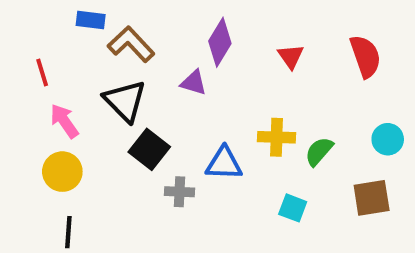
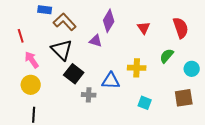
green semicircle: (319, 151) -> (167, 56), moved

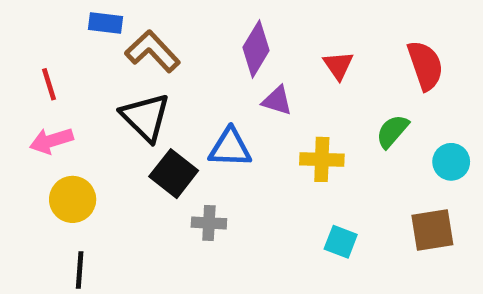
purple triangle: (96, 41) -> (277, 101), moved
pink arrow: (32, 60) -> (51, 141), moved, turned -72
blue triangle: (111, 81) -> (230, 148), moved

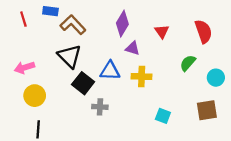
red line: (49, 84) -> (23, 19), moved
yellow cross: (322, 159) -> (142, 76), moved

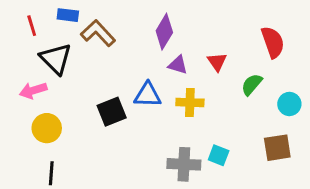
red triangle: (162, 31) -> (217, 62), moved
black triangle: (70, 56) -> (56, 59), moved
black square: (83, 83) -> (112, 112), turned 30
gray cross: (100, 107) -> (184, 164), moved, size x1.5

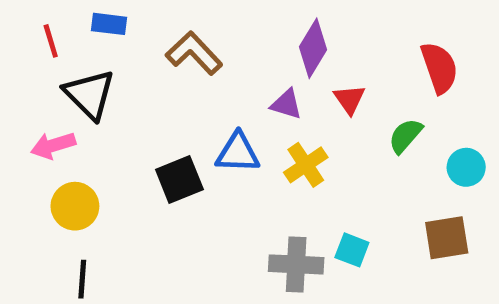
purple diamond: (164, 32) -> (313, 48), moved
brown L-shape: (98, 33) -> (194, 53), moved
yellow cross: (190, 102) -> (306, 165), turned -36

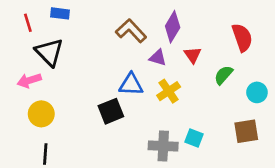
brown L-shape: (194, 53) -> (131, 31), moved
black square: (179, 179) -> (111, 111), moved

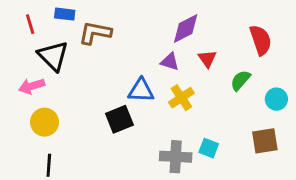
purple diamond: (173, 27) -> (186, 28), turned 32
brown L-shape: (131, 31) -> (95, 33), moved, turned -36

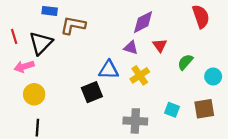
red line: (30, 24) -> (14, 36), moved
red semicircle: (261, 40) -> (201, 16), moved
black triangle: (53, 56) -> (41, 43), turned 30
cyan square: (209, 148) -> (172, 110), moved

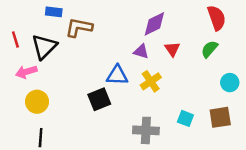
green semicircle: (185, 62) -> (209, 49), moved

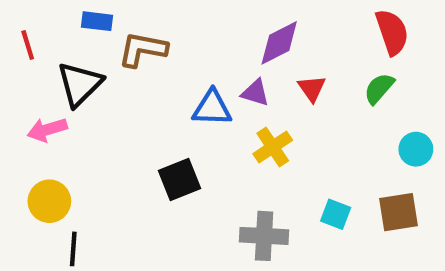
red line: (15, 39) -> (28, 45), moved
blue triangle: (117, 75) -> (212, 108), moved
yellow circle: (37, 102) -> (49, 201), moved

